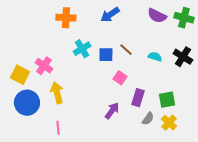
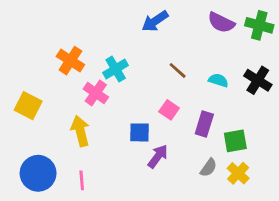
orange cross: (66, 18) -> (70, 61), moved, turned 30
blue square: (106, 55) -> (139, 132), moved
pink cross: (44, 66) -> (96, 93), moved
purple rectangle: (138, 98) -> (204, 124), moved
blue circle: (27, 103) -> (38, 173), moved

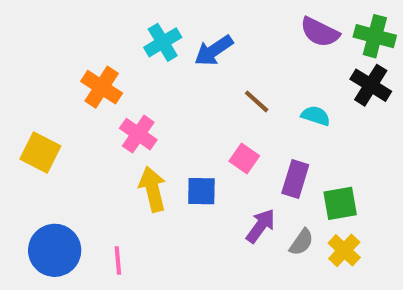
blue arrow: (155, 21) -> (214, 50), moved
cyan cross: (116, 69) -> (163, 42), moved
black cross: (258, 80) -> (371, 85), moved
yellow arrow: (80, 131) -> (153, 189), moved
purple arrow: (158, 156) -> (261, 226), moved

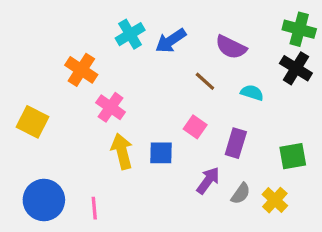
purple semicircle: (320, 32) -> (231, 47), moved
green square: (340, 203) -> (293, 156), moved

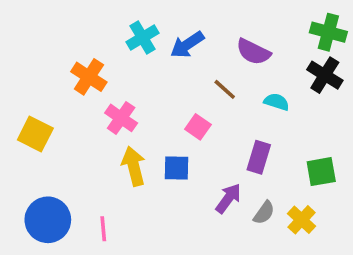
pink square: (195, 127) -> (198, 127), moved

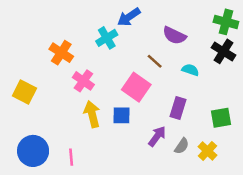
cyan cross: (143, 38) -> (107, 38), moved
blue arrow: (187, 45) -> (129, 17), moved
pink square: (198, 127) -> (136, 87), size x1.6

